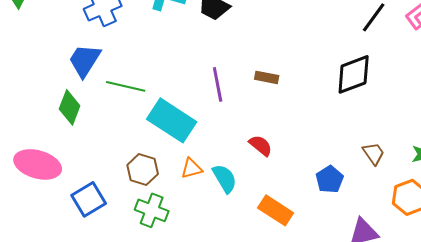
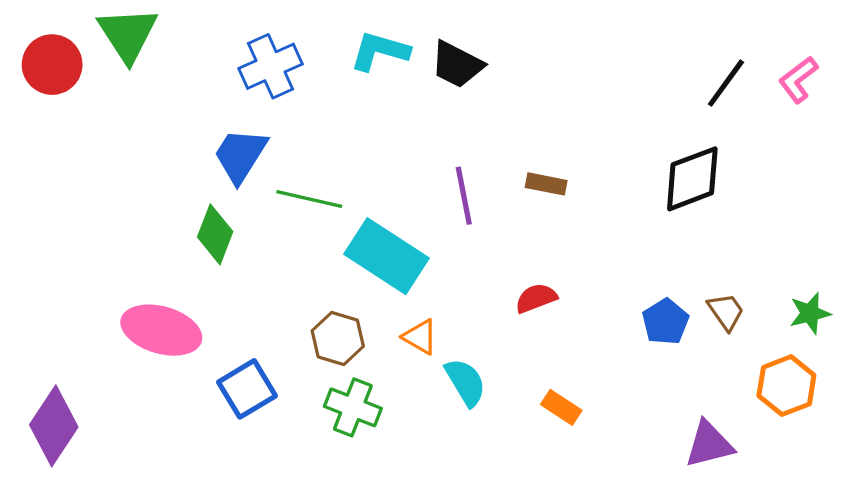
red semicircle: (261, 145) -> (536, 298), turned -60
orange triangle: (192, 168) -> (420, 337), turned 45
cyan semicircle: (225, 178) -> (465, 382), moved
blue pentagon: (330, 179) -> (665, 322), moved
orange rectangle: (276, 210) -> (561, 407), size x0.7

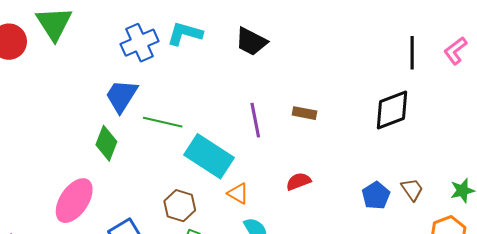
cyan L-shape: (380, 51) -> (185, 34), moved
black line: (726, 83) -> (412, 53), turned -36
pink ellipse: (161, 330) -> (74, 201), turned -72
orange triangle: (420, 337) -> (238, 193), moved

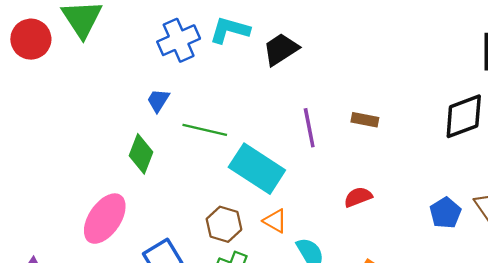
black trapezoid: (251, 42) -> (281, 49), moved, turned 120
blue trapezoid: (121, 96) -> (158, 100), size x0.6
orange triangle: (238, 193) -> (275, 221), moved

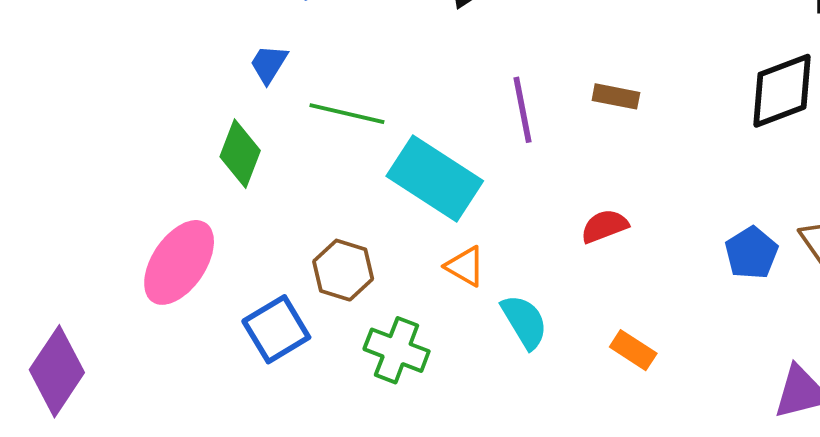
brown hexagon: (224, 224) -> (343, 270), moved

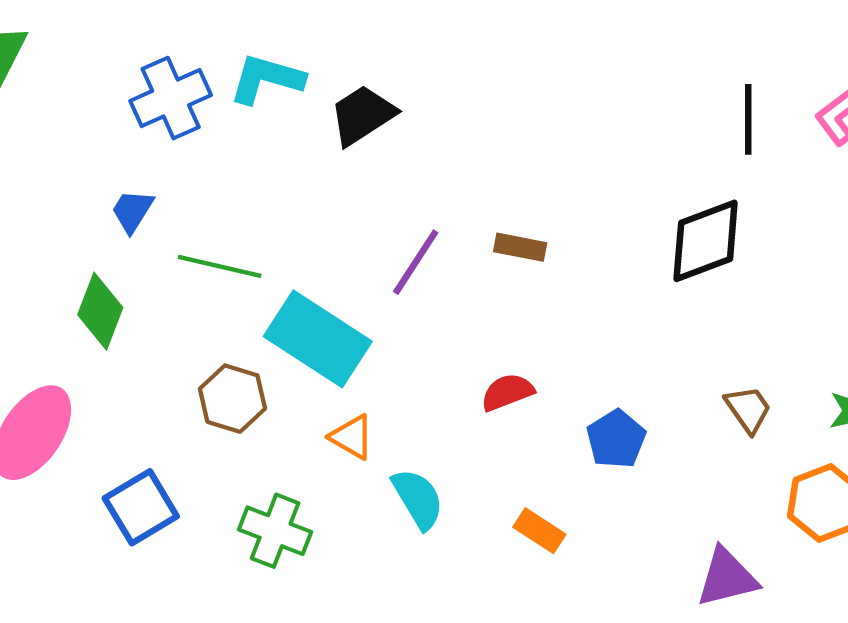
purple line: (522, 110) -> (416, 262), turned 44
blue pentagon: (751, 253) -> (616, 439), moved
brown hexagon: (343, 270) -> (232, 399), moved

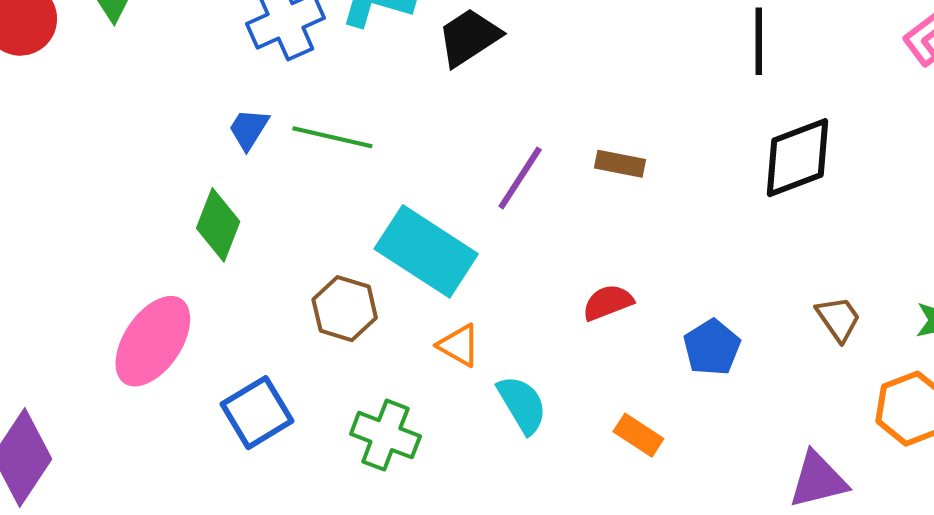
black line: (748, 119) -> (759, 41), moved
green line: (220, 266) -> (332, 137), moved

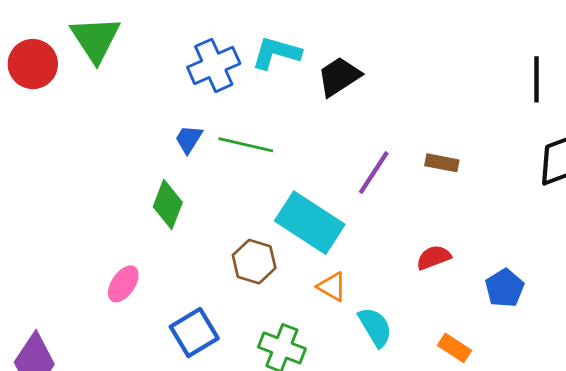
pink ellipse: (153, 341) -> (123, 284), size x0.6

